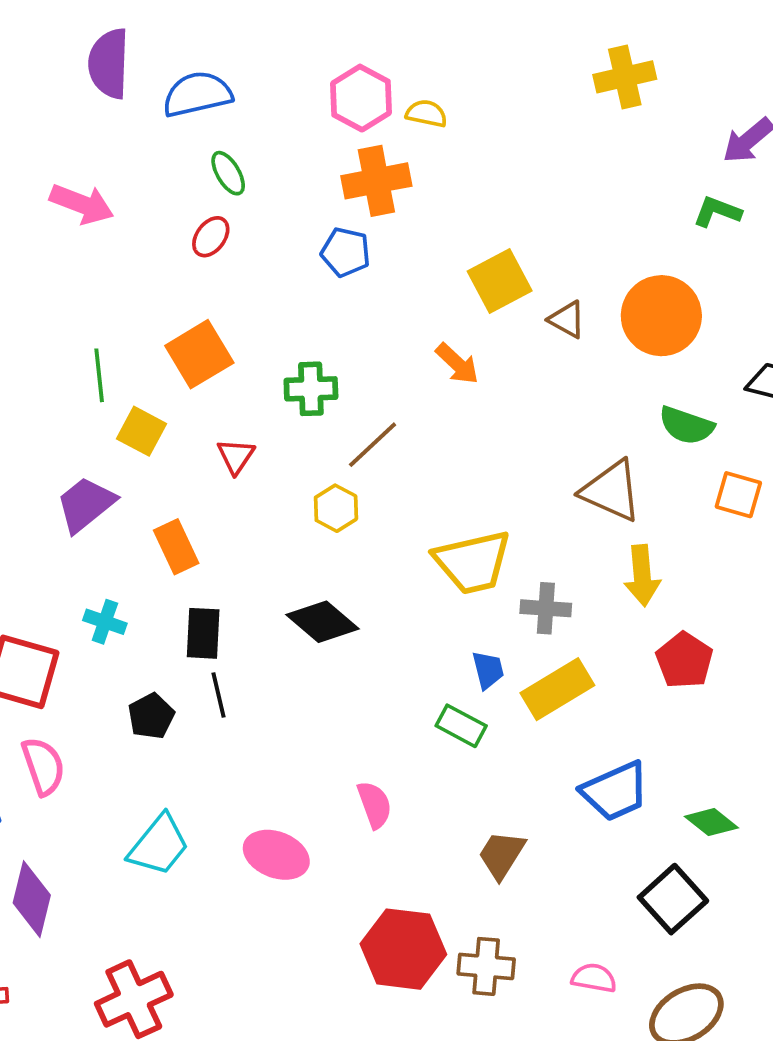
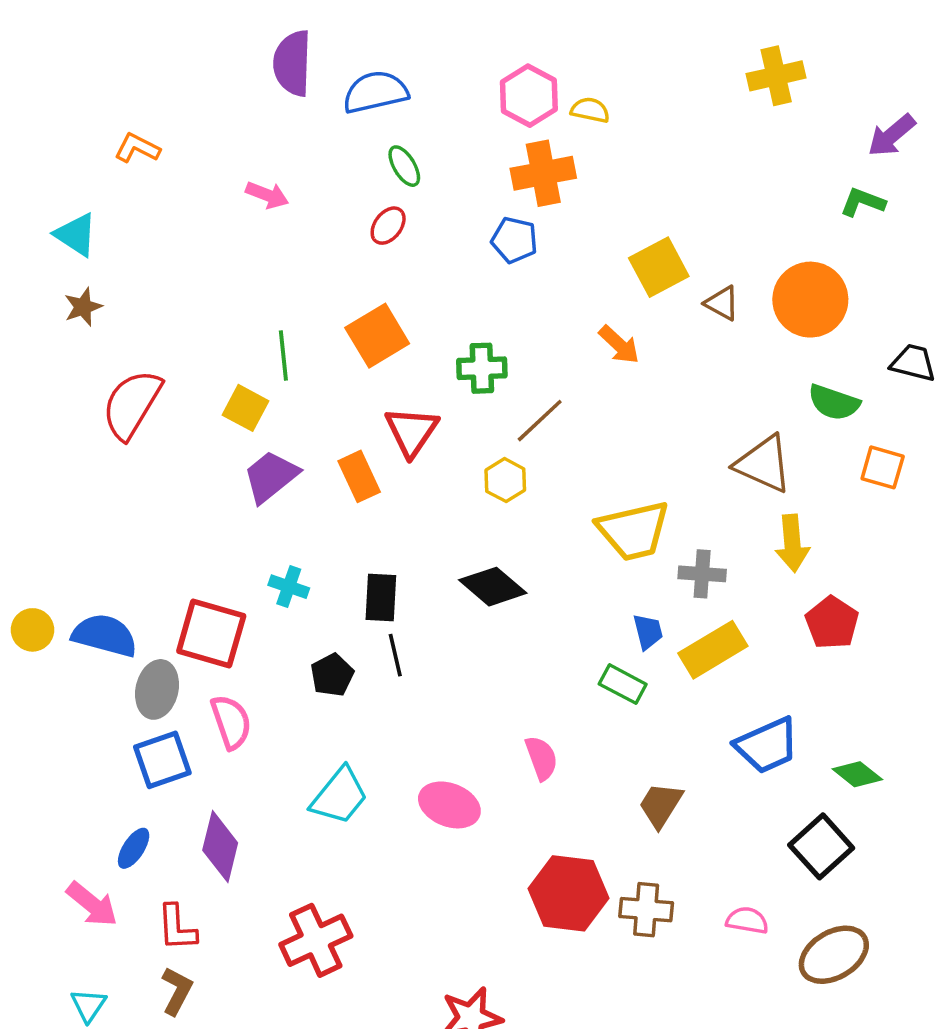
pink arrow: (82, 204) -> (267, 195), size x0.7
yellow square: (141, 431) -> (245, 408), moved
red triangle: (236, 456) -> (411, 431), size x1.5
orange rectangle: (176, 547) -> (359, 476), moved

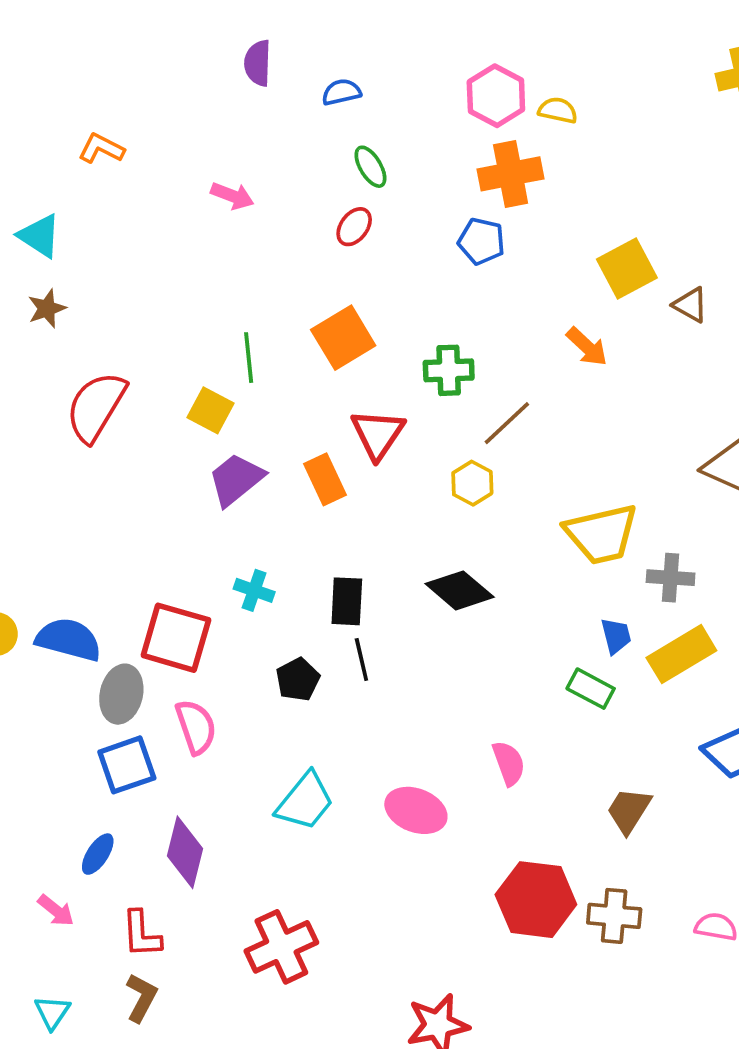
purple semicircle: (292, 63) -> (258, 63), size x0.7
blue semicircle: (375, 92) -> (341, 92), size x0.6
pink arrow: (92, 904) -> (56, 910), size x0.7

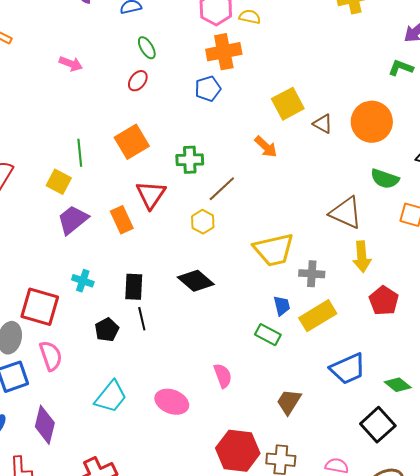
blue pentagon: (481, 241) -> (208, 89), turned -30

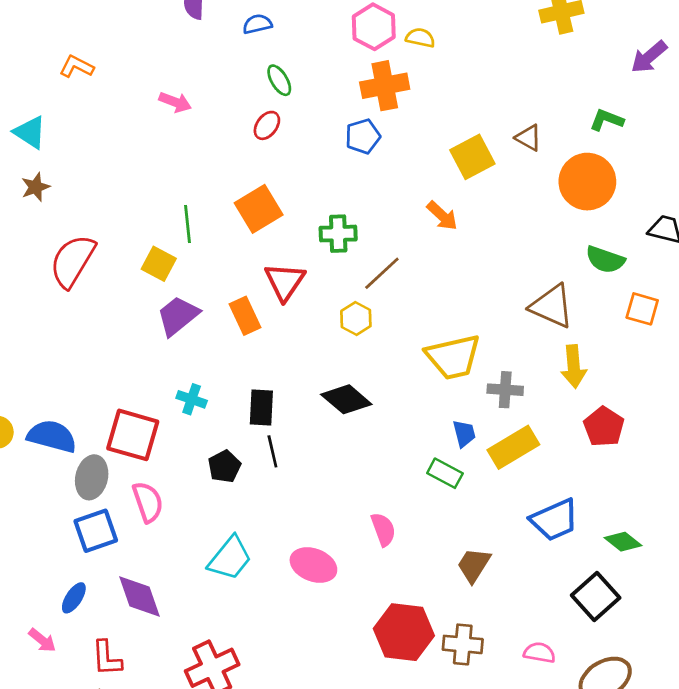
green L-shape: (401, 68) -> (607, 120), moved
brown triangle: (323, 124) -> (528, 138), moved
purple diamond: (45, 425) -> (140, 597), turned -33

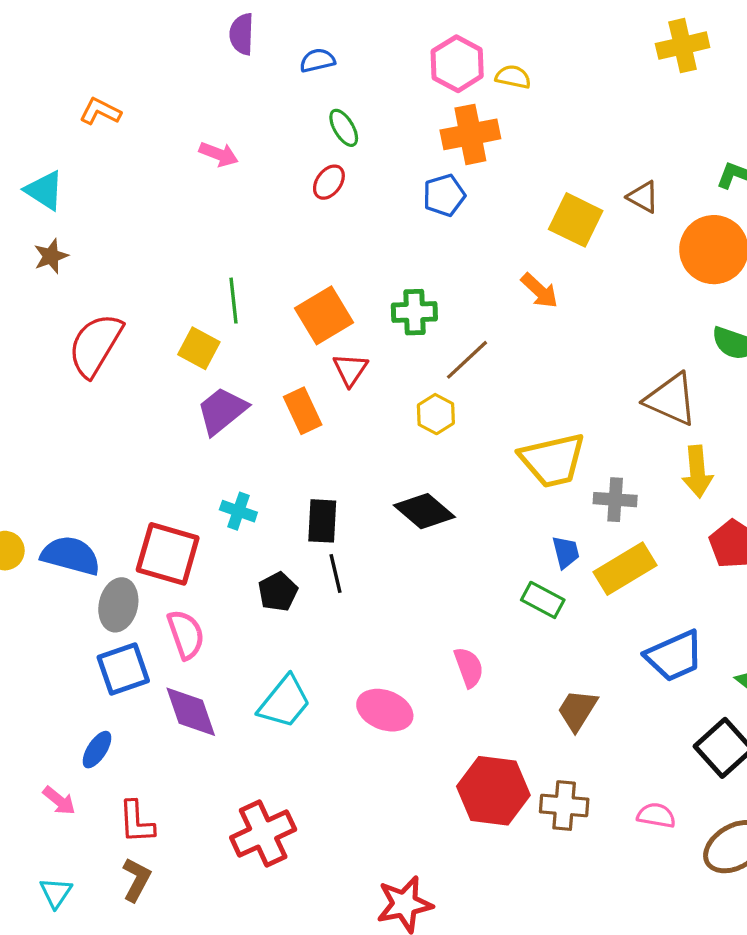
yellow square: (472, 157) -> (576, 220), turned -36
orange square: (259, 209) -> (324, 315), moved
red triangle: (285, 282) -> (350, 370), size x0.7
purple diamond: (140, 597) -> (191, 712), moved

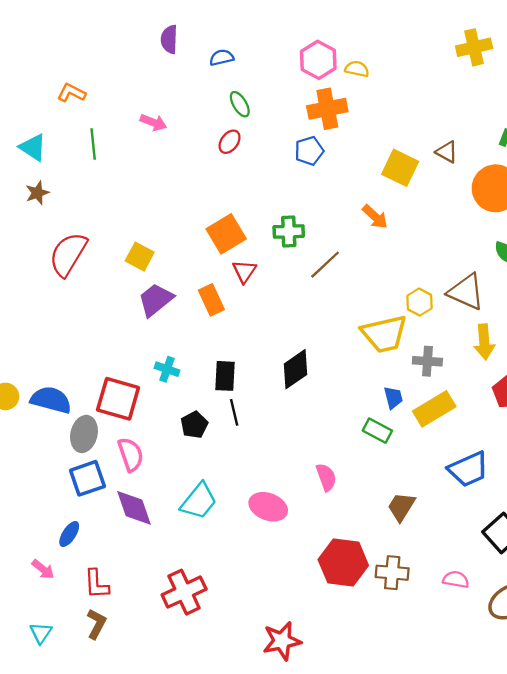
green line: (234, 301) -> (93, 144), moved
yellow hexagon: (436, 414) -> (419, 302), moved
black diamond: (424, 511) -> (295, 369), turned -75

